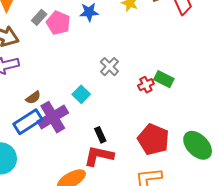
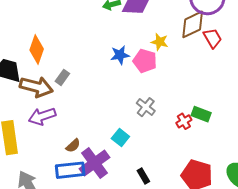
gray rectangle: (39, 17) -> (62, 77), moved
pink pentagon: (58, 23) -> (145, 61), moved
blue rectangle: (28, 122) -> (70, 170), turned 32

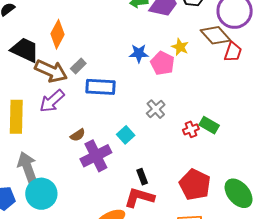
brown diamond: (193, 24) -> (216, 35), turned 64
red trapezoid: (213, 38) -> (233, 52), turned 40
purple arrow: (42, 116) -> (52, 101), turned -32
blue rectangle: (70, 170) -> (101, 87), moved

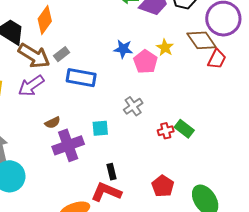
cyan square: (126, 135) -> (100, 128), turned 30
red pentagon: (195, 185) -> (163, 186), size x0.7

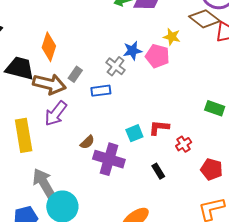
blue rectangle: (81, 78) -> (101, 91), size x0.7
gray cross: (133, 106) -> (115, 66), moved
red cross: (166, 131) -> (184, 144), moved
purple cross: (68, 145) -> (109, 159), turned -36
red L-shape: (106, 192) -> (159, 128), moved, size x0.7

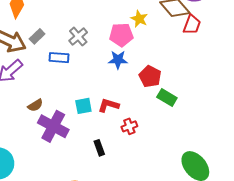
blue star: (132, 51) -> (118, 60), moved
pink pentagon: (157, 56) -> (121, 35), turned -30
red pentagon: (212, 169) -> (150, 76), moved

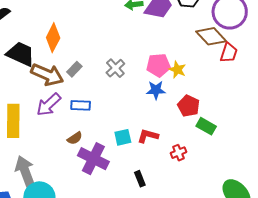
yellow star: (139, 19) -> (177, 70), moved
blue rectangle: (59, 58) -> (81, 105), moved
red cross: (129, 126) -> (178, 153), moved

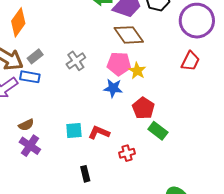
brown diamond: (211, 36) -> (129, 35), moved
blue rectangle: (81, 105) -> (30, 77), moved
purple cross: (93, 159) -> (30, 146), moved, size x0.7

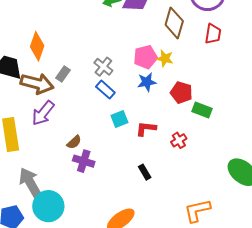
brown diamond: (129, 35) -> (174, 23), moved, turned 68
blue rectangle: (30, 77) -> (105, 90), moved, turned 48
cyan square: (74, 130) -> (119, 119), moved

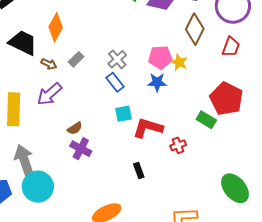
brown arrow: (37, 84) -> (49, 64), size x0.5
red pentagon: (181, 93) -> (226, 99), moved, size x1.5
red L-shape: (146, 129) -> (148, 128), size x1.4

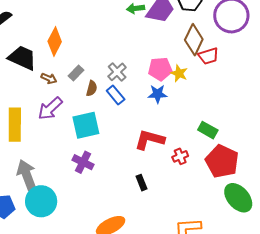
red trapezoid: (231, 47) -> (208, 56), moved, turned 55
red pentagon: (226, 99) -> (222, 161), moved
cyan square: (124, 114) -> (86, 125), moved, size x1.6
brown semicircle: (75, 128) -> (92, 88), moved, turned -42

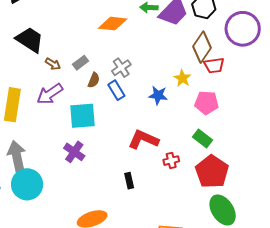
orange diamond: (55, 42) -> (113, 24), moved, turned 60
pink pentagon: (160, 69) -> (207, 103), moved

